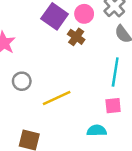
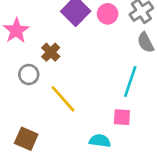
brown cross: (76, 37) -> (51, 52), moved
yellow line: (57, 98) -> (63, 99), turned 64

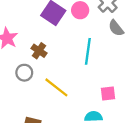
cyan line: (130, 82) -> (88, 51), moved

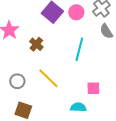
gray circle: (24, 73) -> (17, 81), moved

